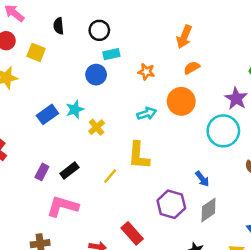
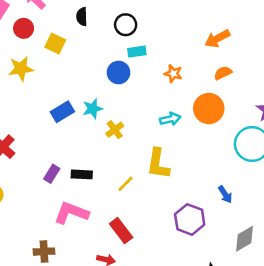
orange arrow: (184, 37) -> (217, 39), turned 35
black rectangle: (69, 170) -> (82, 174), turned 36
gray diamond: (208, 210) -> (244, 239), moved
red rectangle: (132, 233) -> (121, 231), moved

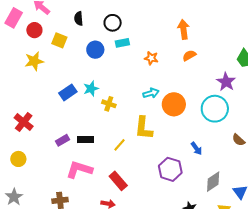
orange arrow: (217, 39) -> (183, 29), turned 114
blue circle: (119, 73) -> (95, 50), moved
orange circle: (209, 109) -> (174, 104), moved
yellow cross: (115, 130) -> (109, 104), turned -32
purple rectangle: (52, 174) -> (63, 140), turned 32

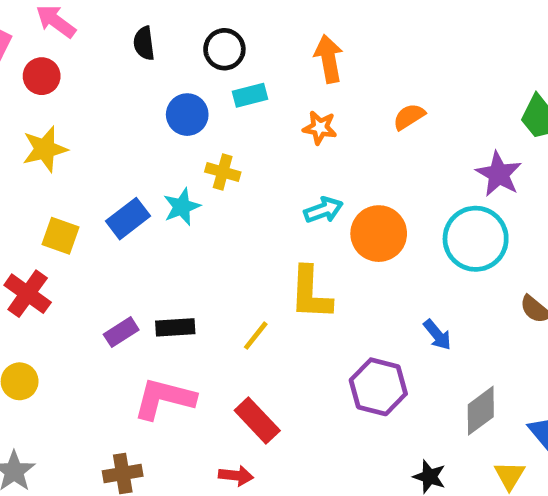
orange arrow: (183, 29) -> (329, 59), moved
yellow square: (59, 40) -> (60, 236), moved
yellow cross: (109, 104) -> (223, 172), moved

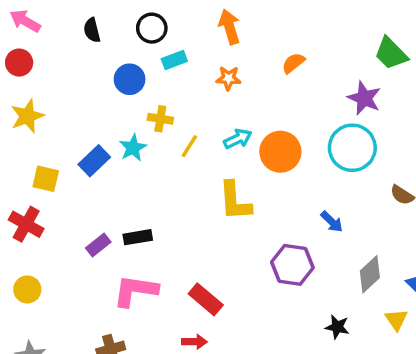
yellow line: (256, 336) -> (189, 146), moved

